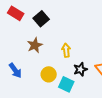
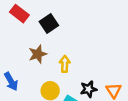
yellow arrow: (66, 50) -> (65, 64), moved

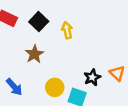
yellow arrow: (65, 64) -> (67, 30), moved

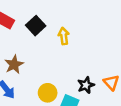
brown star: (34, 54) -> (14, 65), moved

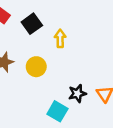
yellow circle: (48, 93) -> (36, 67), moved

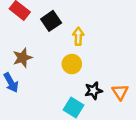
yellow circle: (36, 67) -> (72, 64), moved

